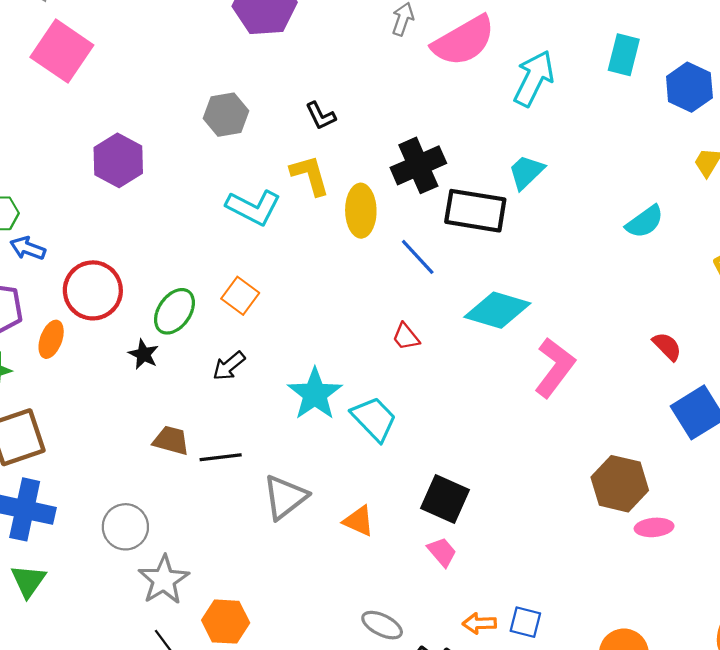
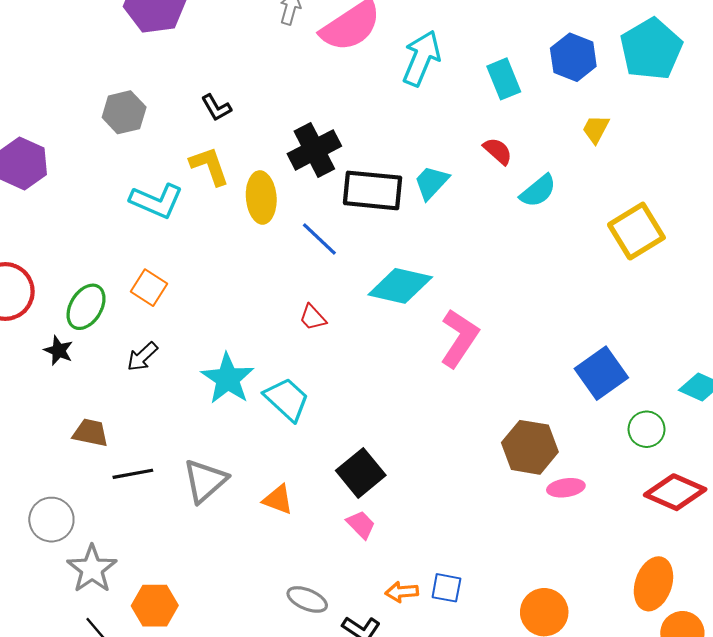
cyan rectangle: (624, 55) -> (504, 79), moved, turned -33
cyan trapezoid: (526, 172) -> (431, 183), moved
red semicircle: (667, 346) -> (498, 151), moved
black line: (221, 457) -> (133, 474), moved
black square: (445, 499) -> (361, 473), turned 30

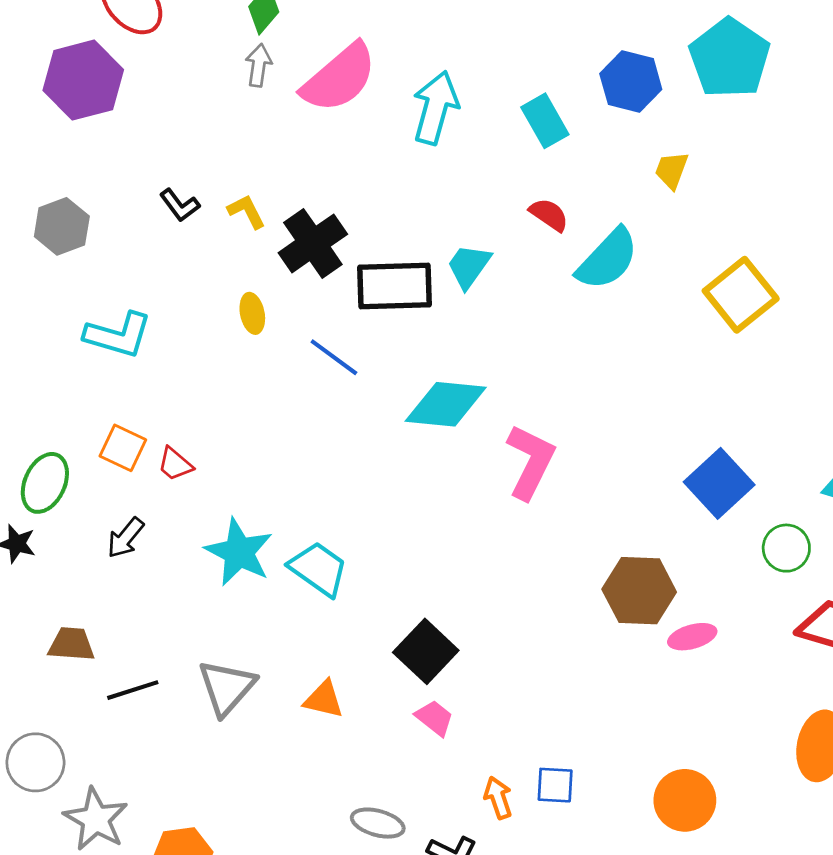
yellow L-shape: (209, 166) -> (247, 211), moved, size x0.7
cyan semicircle: (538, 191) -> (608, 259), size x1.4
yellow ellipse: (261, 197) -> (252, 313), size x0.6
red trapezoid: (313, 317) -> (175, 464), moved
orange arrow: (402, 592) -> (498, 798), turned 84

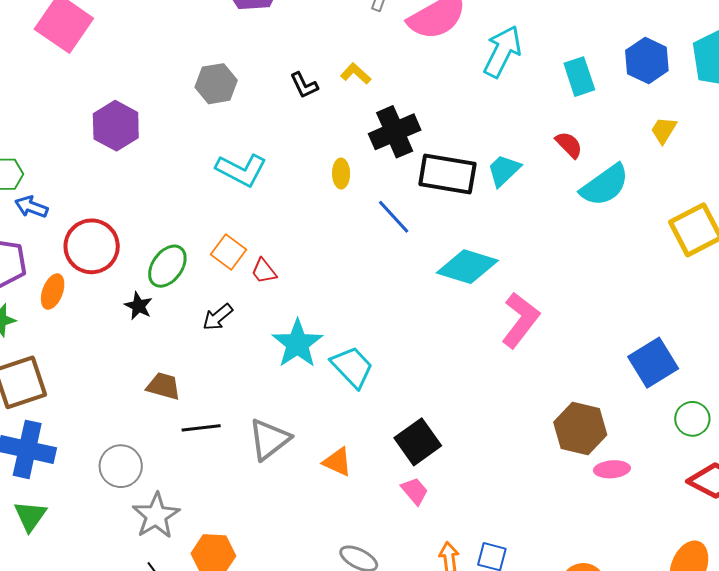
yellow L-shape: (247, 211) -> (356, 74), moved, turned -32

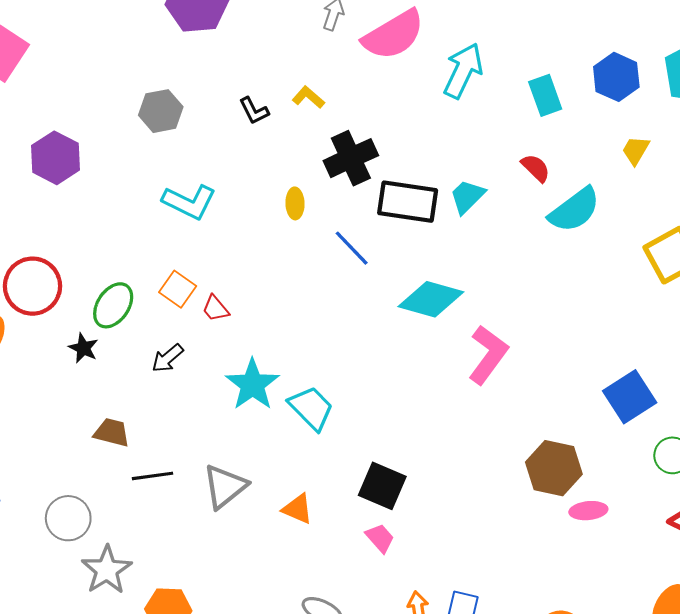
black square: (418, 442) -> (382, 486), turned -30

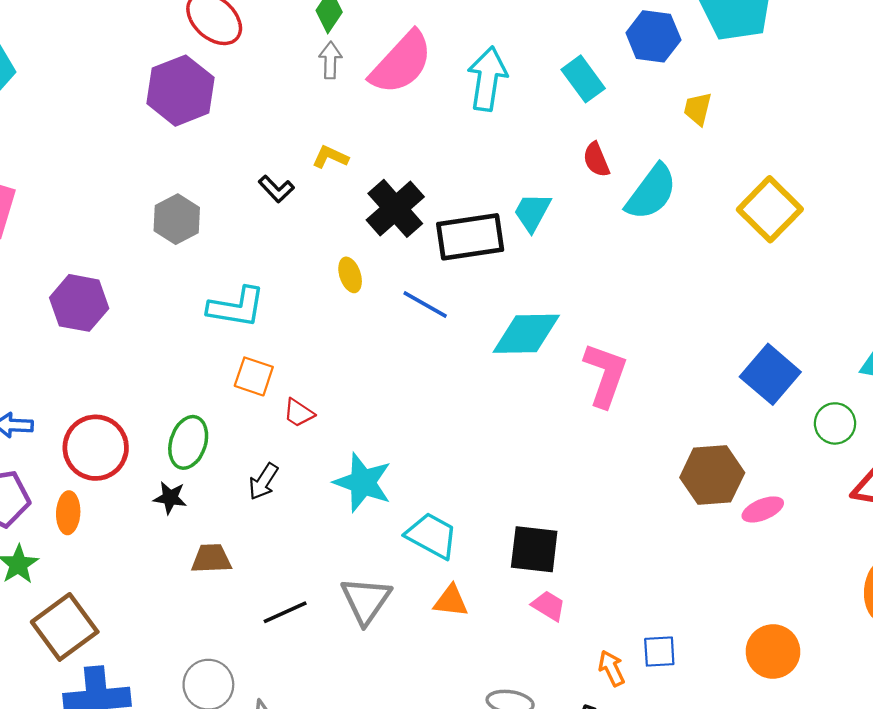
red semicircle: (536, 168) -> (596, 160), turned -140
orange square: (178, 289) -> (254, 376), moved
cyan trapezoid: (311, 408) -> (432, 536), moved
brown trapezoid: (112, 433) -> (211, 559), moved

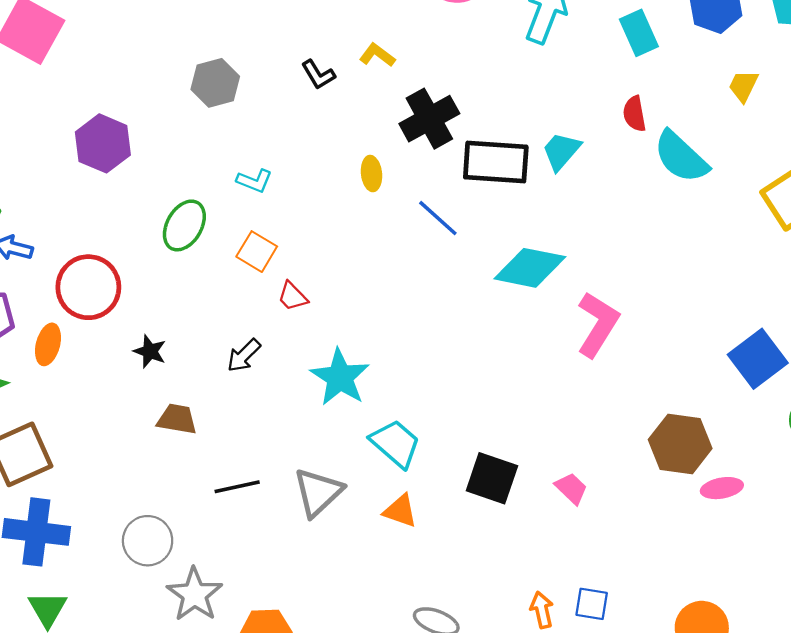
cyan semicircle: (651, 192) -> (681, 157), turned 84
cyan L-shape: (236, 307) -> (254, 181), size x0.6
green ellipse: (188, 442) -> (184, 225), moved
pink trapezoid: (548, 606) -> (571, 488), moved

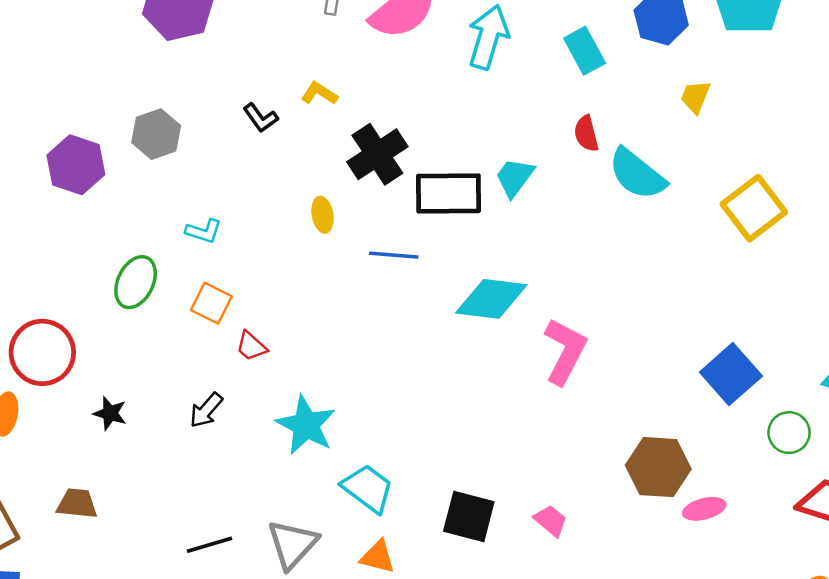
purple hexagon: (103, 143) -> (76, 165), moved
blue line: (438, 218) -> (394, 255), turned -33
brown trapezoid: (177, 419) -> (77, 504), moved

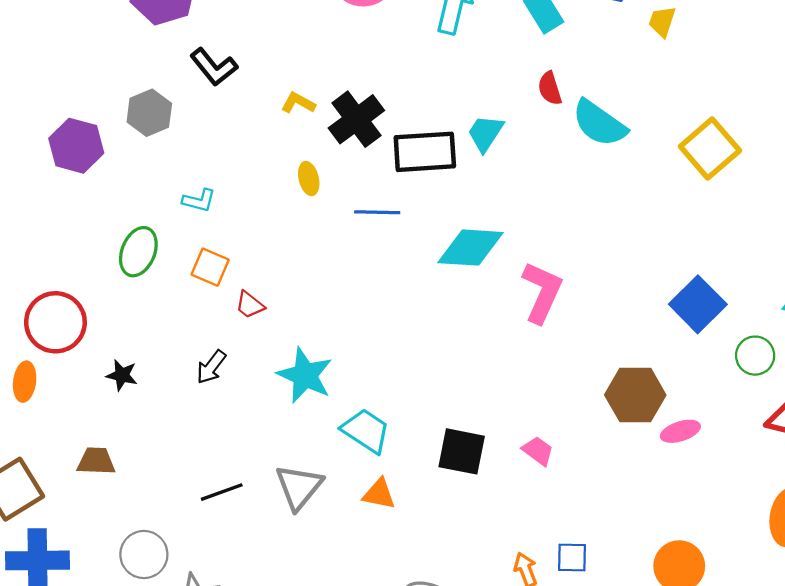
yellow L-shape: (319, 93) -> (298, 103), moved
yellow trapezoid: (695, 97) -> (662, 21), moved
black L-shape: (261, 118) -> (214, 67), moved, size x1.4

